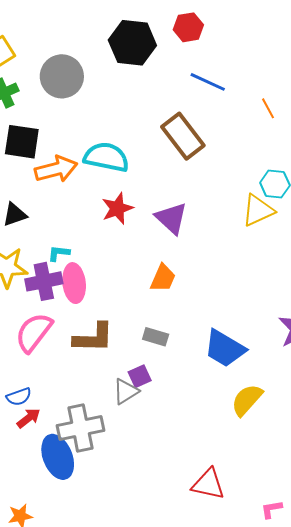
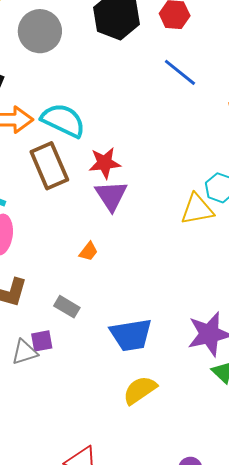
brown rectangle: (183, 136) -> (49, 166), moved
red star: (117, 208) -> (105, 163), moved
orange trapezoid: (163, 278) -> (88, 252), size x0.7
blue trapezoid: (225, 348) -> (131, 335), turned -54

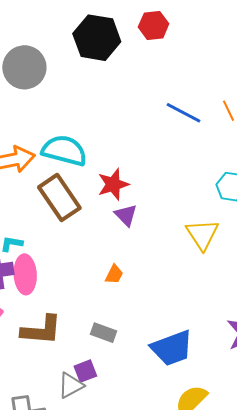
blue line: (180, 72) -> (184, 113), moved
purple triangle: (111, 196) -> (126, 215), size x0.7
yellow triangle: (197, 209) -> (202, 234), moved, turned -42

